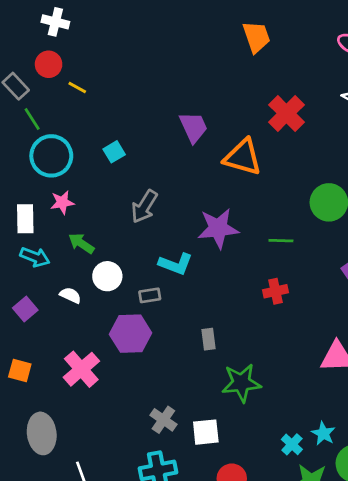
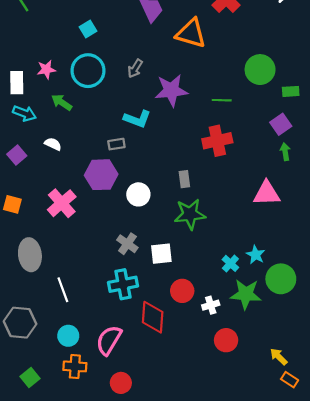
cyan circle: (51, 156) -> (88, 71), moved
gray arrow: (144, 206) -> (135, 68), moved, size x0.7
white circle: (107, 276) -> (138, 194), moved
red cross: (276, 291) -> (217, 141), size x1.5
gray rectangle: (209, 339) -> (184, 179), moved

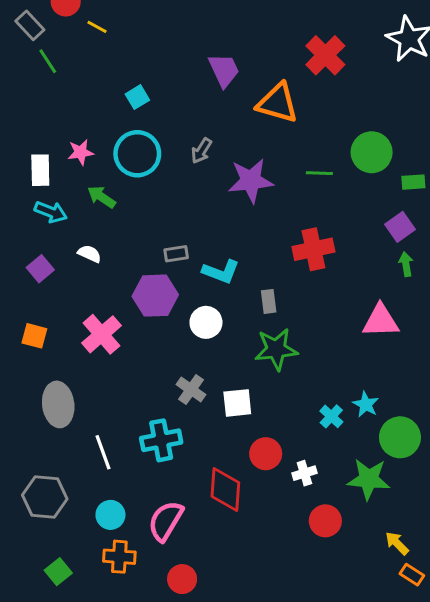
green line: (222, 100) -> (319, 173), moved
cyan L-shape: (137, 119) -> (221, 272), moved
cyan cross: (123, 284) -> (161, 440), moved
green star: (246, 294) -> (369, 479), moved

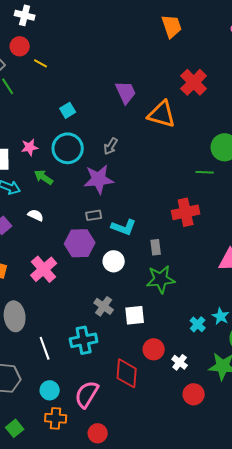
green line: (319, 173) -> (205, 172), moved
purple star: (251, 181) -> (99, 179), moved
white cross: (304, 473) -> (180, 362), turned -35

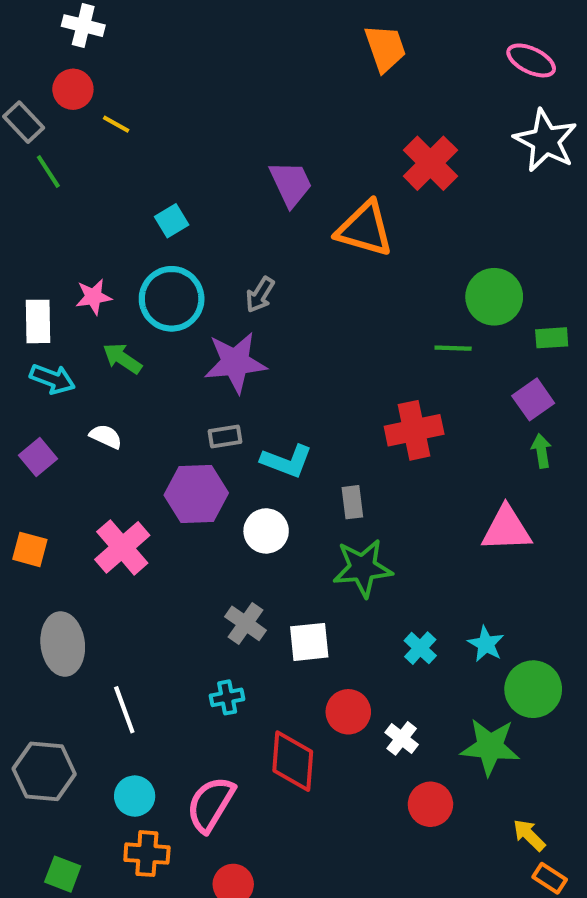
cyan cross: (198, 324) -> (420, 648), moved
cyan cross: (84, 340) -> (227, 697), moved, size x0.6
green square: (15, 428) -> (63, 874), turned -30

